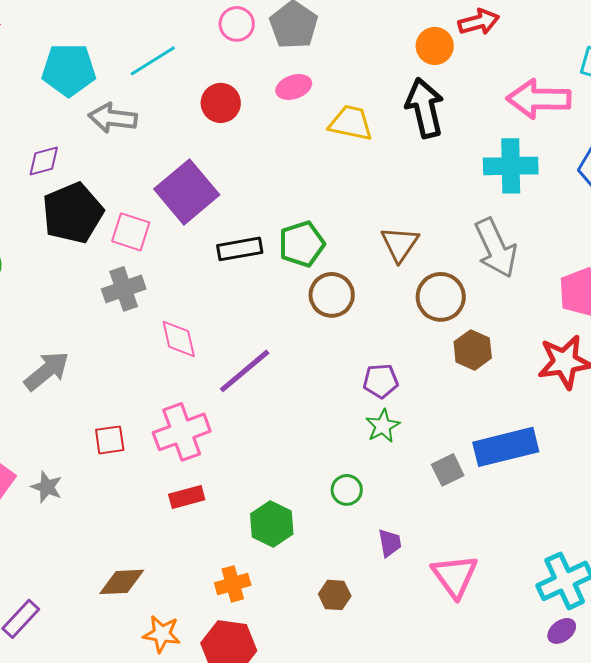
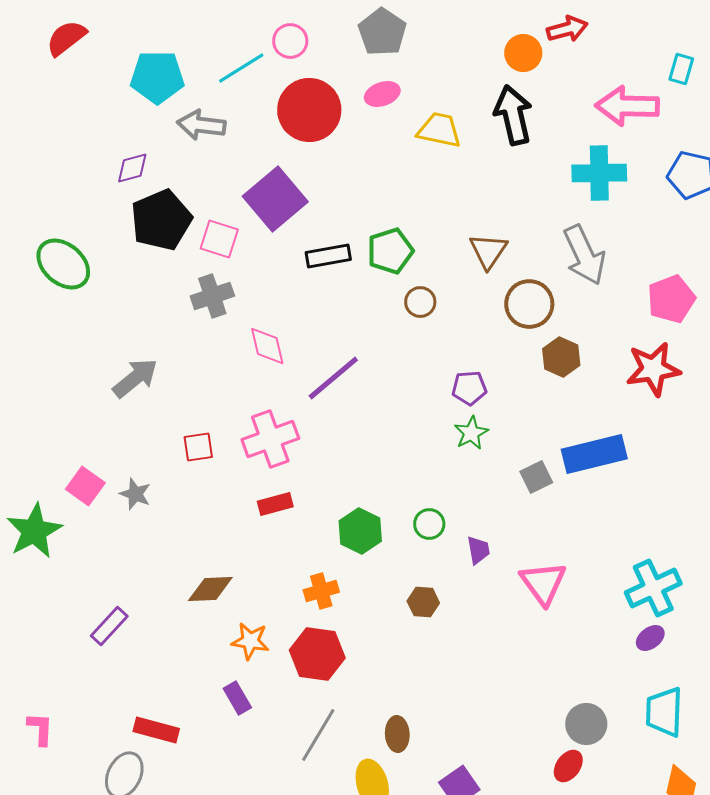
pink circle: (237, 24) -> (290, 41), moved
red circle: (221, 103) -> (309, 110), size x1.6
brown circle: (332, 295) -> (420, 302), size x0.7
green circle: (347, 490) -> (429, 524), moved

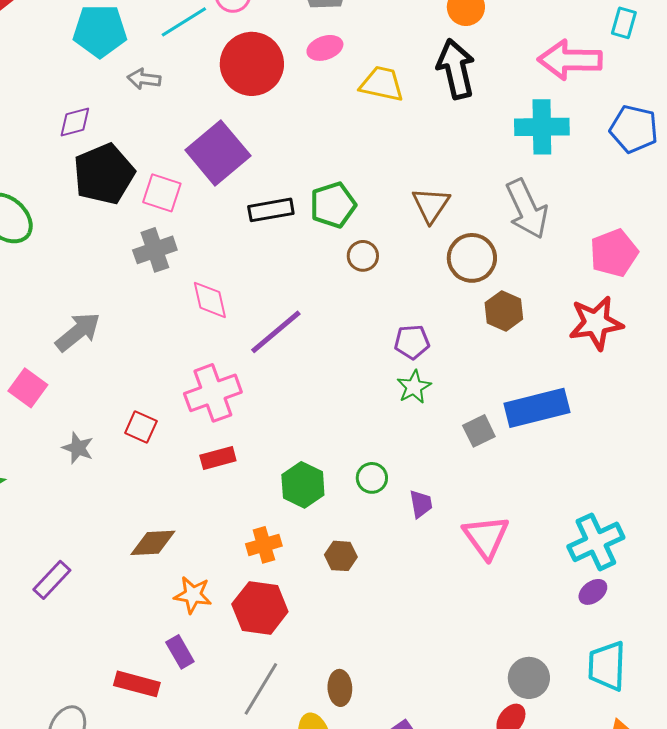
gray arrow: (201, 125) -> (144, 79), size x0.7
red square: (198, 447) -> (141, 427), moved, turned 32
pink square: (85, 486) -> (28, 388), moved
brown hexagon: (423, 602) -> (341, 556), moved
red rectangle: (156, 730) -> (137, 684), moved

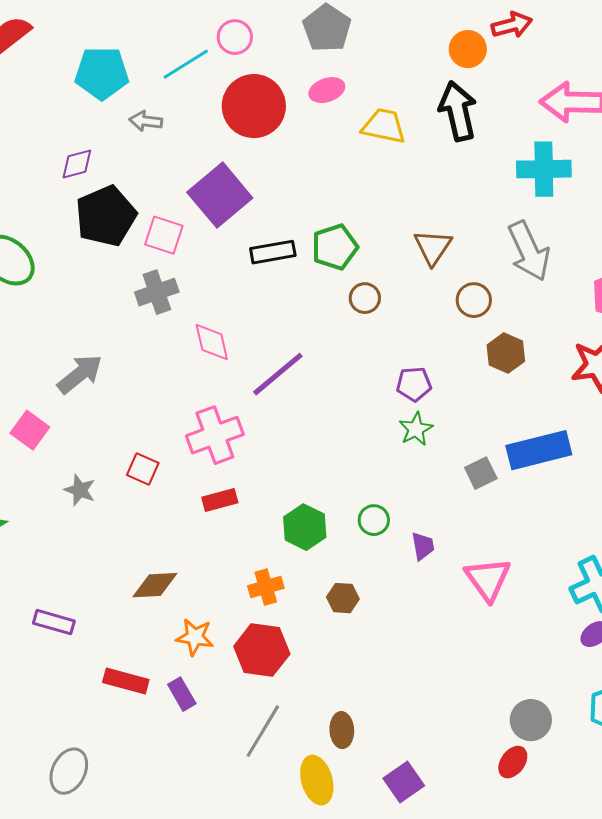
brown circle: (472, 258) -> (474, 300), size x0.7
purple rectangle: (52, 580) -> (54, 622), turned 63
red rectangle: (137, 684) -> (126, 681), moved

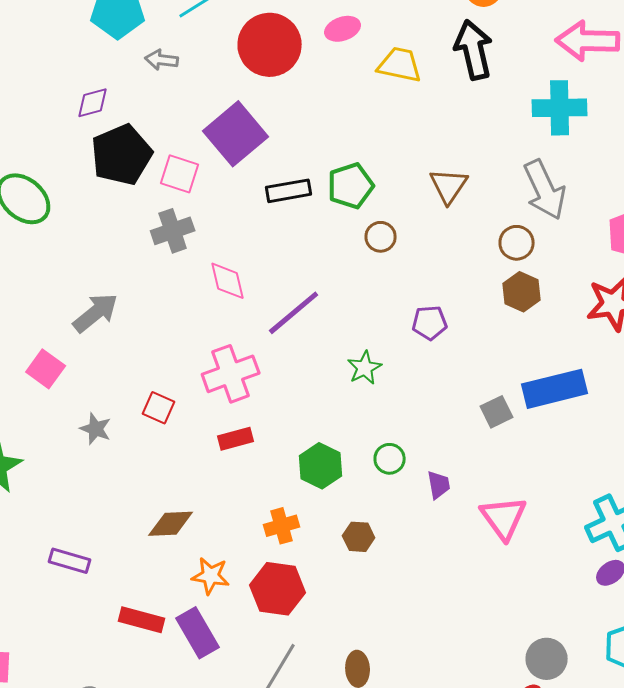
brown circle: (474, 300) -> (517, 243), moved
green star: (416, 429) -> (365, 368), moved
purple rectangle: (182, 694) -> (198, 633), size x1.5

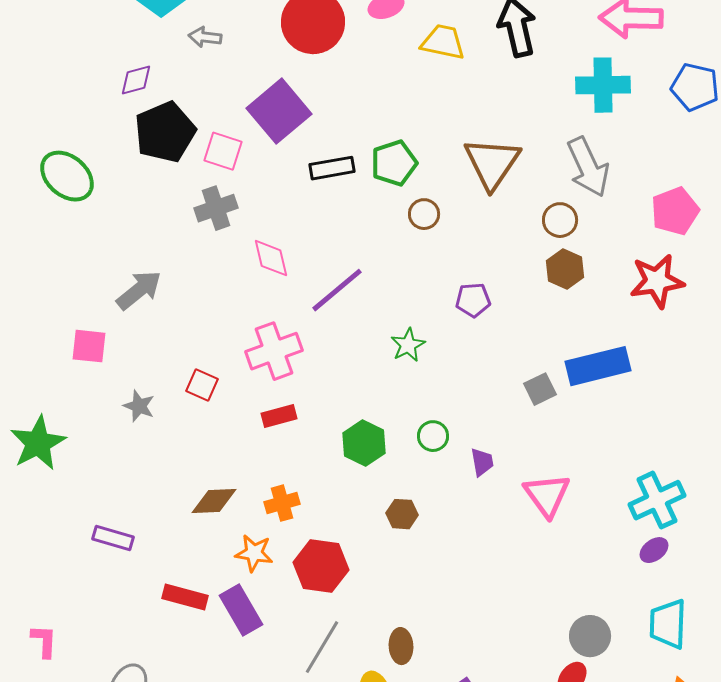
brown triangle: (449, 186) -> (492, 163), size x1.5
pink square: (46, 369) -> (89, 346), turned -30
orange cross: (282, 526) -> (282, 503), moved

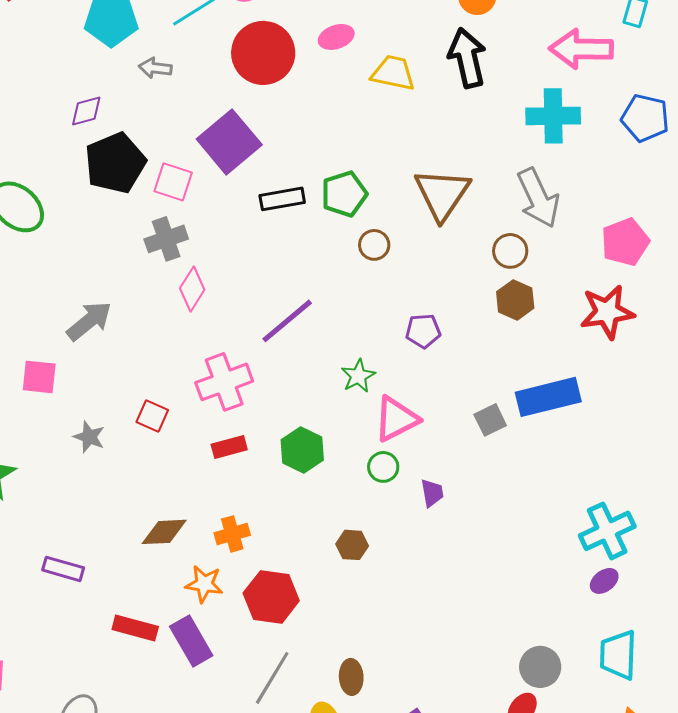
pink diamond: (271, 258) -> (192, 289), moved, turned 45
green hexagon: (364, 443) -> (302, 450), moved
pink triangle: (547, 495) -> (396, 419), moved, turned 39

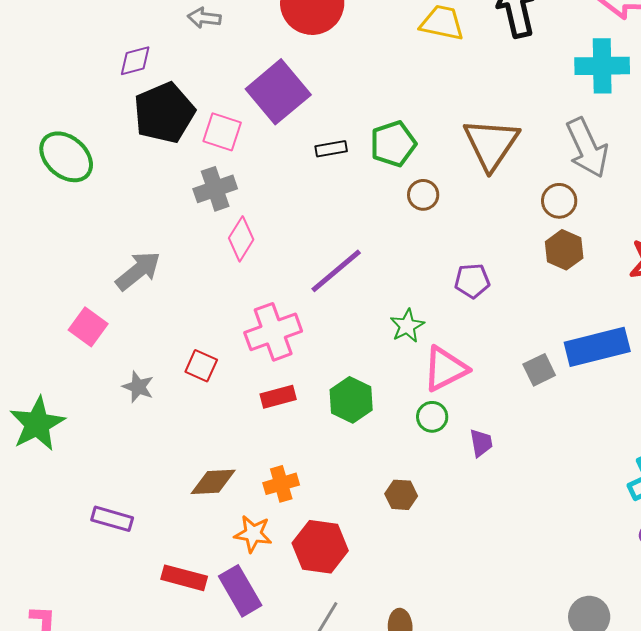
black rectangle: (282, 199) -> (331, 149), size x0.7
pink square: (39, 377) -> (88, 327), turned 30

